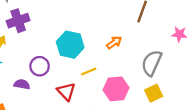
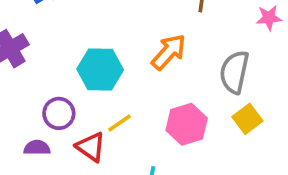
orange arrow: (114, 43) -> (169, 52), size x1.5
yellow line: (89, 71) -> (120, 123), moved
red triangle: (66, 92) -> (91, 147), moved

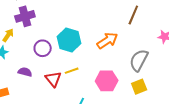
purple circle: (59, 113) -> (43, 48), moved

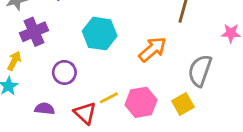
cyan hexagon: (69, 40) -> (100, 34), moved
pink hexagon: (107, 81) -> (141, 102), moved
yellow square: (139, 87) -> (183, 104), moved

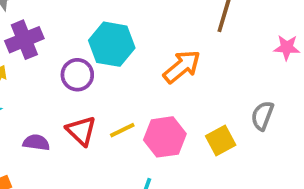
gray semicircle: (200, 71) -> (262, 116), moved, size x0.7
purple circle: (64, 72) -> (77, 75), moved
red triangle: (85, 113) -> (81, 131), moved

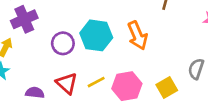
cyan hexagon: (112, 44) -> (96, 35), moved
orange arrow: (182, 67) -> (138, 35), turned 108

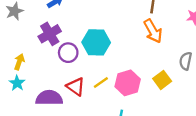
purple cross: (24, 19) -> (50, 34), moved
orange arrow: (138, 35) -> (153, 31), moved
purple semicircle: (35, 93) -> (49, 98), size x1.6

